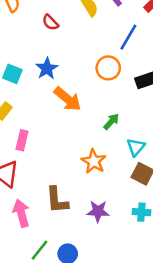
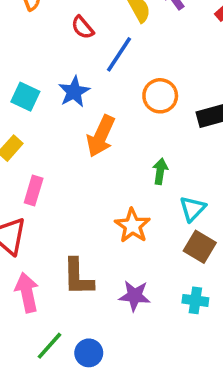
blue line: (128, 37) -> (119, 54), moved
orange arrow: (68, 99) -> (101, 136), turned 72
green arrow: (111, 122) -> (160, 171), turned -36

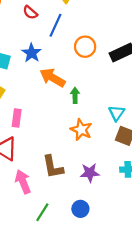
orange arrow: (101, 136) -> (53, 78), turned 105
green arrow: (160, 171) -> (75, 95), moved
blue circle: (89, 353) -> (80, 209), moved

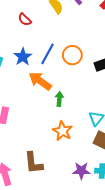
blue line: (55, 25) -> (48, 54), moved
purple star: (90, 173) -> (81, 171), moved

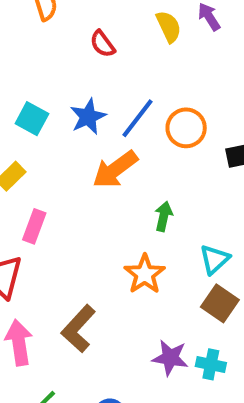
orange arrow: (40, 81) -> (115, 169), turned -80
green arrow: (59, 99) -> (164, 216), moved
brown L-shape: (34, 163) -> (78, 329), turned 40

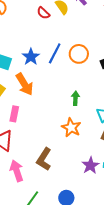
red semicircle: (103, 44) -> (43, 13), moved
orange arrow: (115, 169) -> (25, 84), moved, turned -75
purple star: (170, 358) -> (90, 165), turned -30

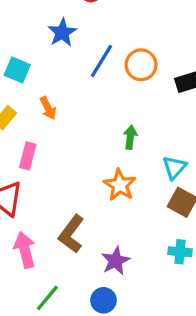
blue star: (31, 57) -> (62, 33), moved
orange arrow: (25, 84) -> (48, 108), size x0.6
purple star: (90, 165) -> (116, 261), moved

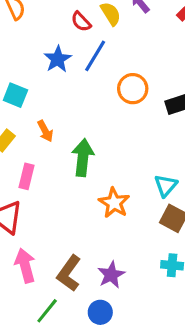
blue line: (101, 61) -> (95, 56), moved
green arrow: (130, 137) -> (83, 158), moved, size x1.6
brown L-shape: (71, 234) -> (69, 273), moved

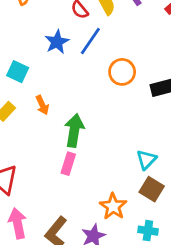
pink rectangle: (27, 176) -> (68, 164), moved
orange star: (114, 203) -> (113, 206), moved

